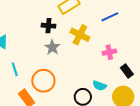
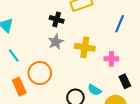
blue line: (110, 17) -> (120, 24), turned -54
yellow cross: (80, 35) -> (85, 47), moved, turned -30
cyan line: (15, 69) -> (14, 56), turned -32

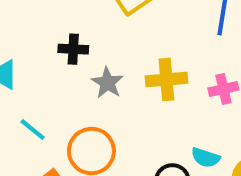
black cross: (57, 19) -> (73, 49), moved

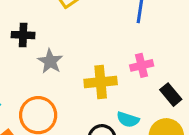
yellow cross: (166, 80) -> (101, 82), moved

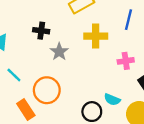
yellow cross: (101, 82) -> (96, 36), moved

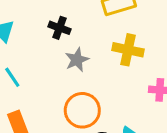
orange circle: (47, 90) -> (82, 110), moved

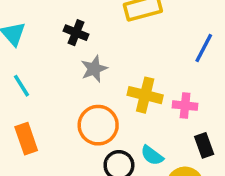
yellow cross: (128, 50) -> (145, 95), moved

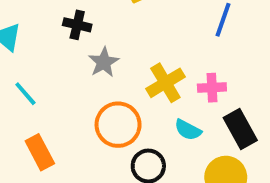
yellow cross: (145, 95) -> (165, 83), turned -36
black rectangle: (204, 145) -> (240, 129), size x1.4
cyan semicircle: (152, 155) -> (188, 130), moved

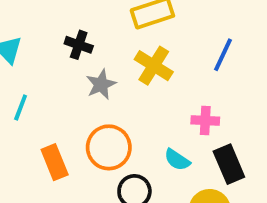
yellow cross: (165, 83) -> (154, 66), moved, turned -33
cyan line: (25, 94) -> (21, 107), turned 56
orange rectangle: (40, 152) -> (55, 162), moved

